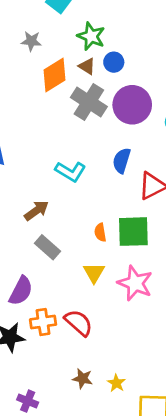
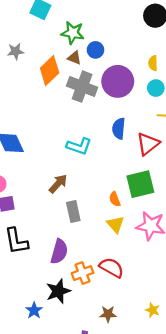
gray star: (31, 41) -> (16, 51), moved
orange semicircle: (100, 232) -> (115, 199), moved
gray rectangle: (47, 247) -> (73, 212), turned 48
brown star: (83, 379) -> (108, 314), moved

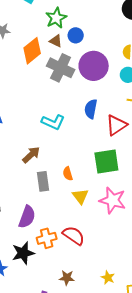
green star: (73, 33) -> (56, 18), turned 30
orange semicircle: (115, 199) -> (68, 174), moved

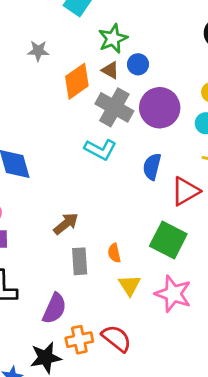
cyan L-shape: (53, 122) -> (100, 149), moved
green square: (106, 162) -> (168, 240), turned 32

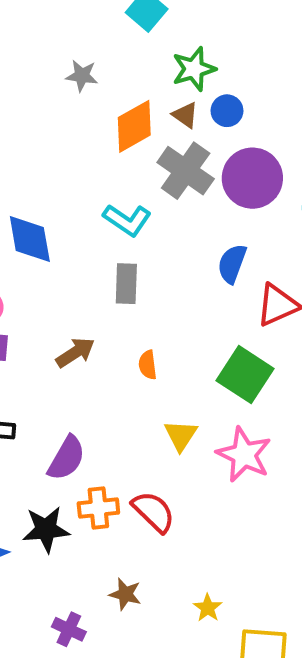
cyan L-shape: (100, 149) -> (127, 220), moved
brown arrow: (66, 224) -> (75, 352), moved
orange semicircle: (114, 253) -> (148, 365), moved
gray rectangle: (80, 261) -> (126, 284), moved

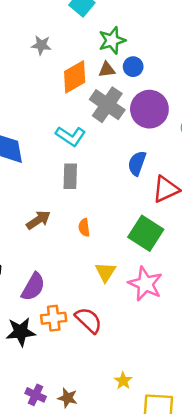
brown triangle: (185, 115) -> (107, 70), turned -42
brown star: (125, 594) -> (68, 398), moved

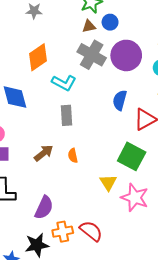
orange diamond: (75, 77) -> (38, 57), moved
orange semicircle: (84, 227) -> (73, 156), moved
yellow triangle: (105, 272) -> (108, 183), moved

